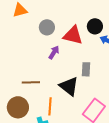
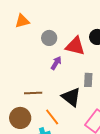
orange line: (50, 106) -> (52, 117), turned -42

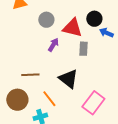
gray rectangle: (88, 80) -> (83, 49), moved

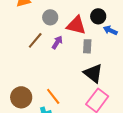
brown line: (30, 75) -> (35, 40), moved, turned -48
black triangle: (68, 79) -> (93, 73), moved

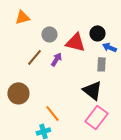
gray rectangle: (87, 46) -> (101, 64), moved
brown circle: (21, 97) -> (18, 93), moved

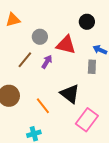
black circle: (97, 33) -> (87, 22), moved
black triangle: (92, 90) -> (70, 94), moved
orange line: (52, 113) -> (43, 106), moved

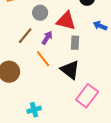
gray rectangle: (92, 67) -> (75, 43), moved
orange line: (43, 106) -> (43, 59), moved

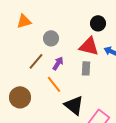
red triangle: (66, 21) -> (89, 46), moved
black triangle: (70, 70) -> (74, 105), moved

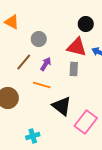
orange triangle: (24, 21) -> (12, 22), turned 42
orange line: (54, 84) -> (42, 85), turned -36

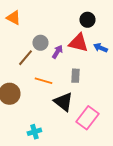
gray circle: (39, 39) -> (40, 43), moved
purple arrow: (46, 64) -> (57, 52), moved
gray rectangle: (74, 69) -> (75, 76), moved

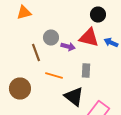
orange triangle: (13, 18) -> (24, 12), turned -42
purple arrow: (57, 52) -> (68, 46), turned 72
brown line: (25, 58) -> (36, 52), turned -60

